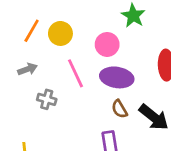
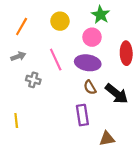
yellow circle: (60, 33) -> (60, 21), moved
pink circle: (107, 44) -> (92, 37), moved

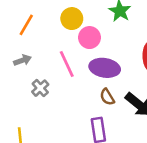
pink circle: (92, 37) -> (89, 38), moved
gray cross: (33, 80) -> (40, 88), turned 32

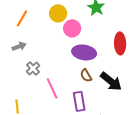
pink line: (67, 64) -> (52, 88), moved

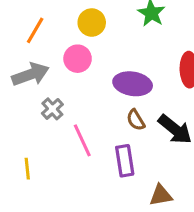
pink circle: (72, 28) -> (78, 59), moved
gray arrow: (19, 46) -> (30, 74), size x1.6

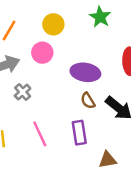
pink line: (82, 140) -> (40, 134), moved

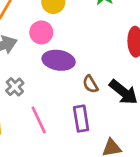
purple ellipse: (85, 72) -> (59, 60), moved
gray cross: (23, 92) -> (15, 87), moved

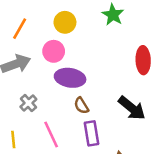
brown semicircle: (90, 84) -> (81, 106), moved

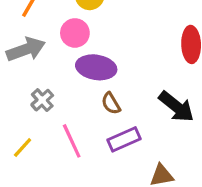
purple rectangle: (91, 133) -> (124, 139), turned 75
yellow line: (13, 140) -> (23, 148), turned 48

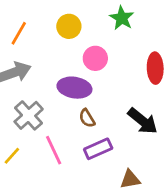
pink circle: (75, 33) -> (95, 58), moved
gray cross: (42, 100) -> (29, 115), size x1.5

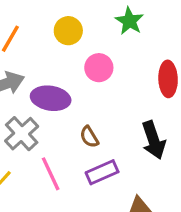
purple ellipse: (74, 88) -> (51, 98), moved
black arrow: (143, 121) -> (154, 140), turned 32

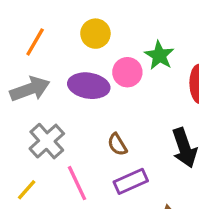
green star: (129, 21) -> (159, 55), moved
purple ellipse: (51, 98) -> (89, 86), moved

